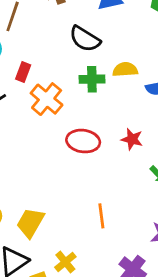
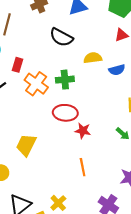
green cross: (92, 79) -> (65, 80), moved
red star: (132, 139) -> (83, 131), moved
yellow trapezoid: (30, 223) -> (26, 145), moved

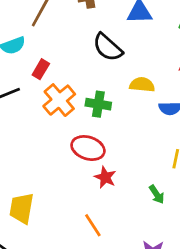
yellow trapezoid: (26, 145) -> (22, 208), moved, turned -30
orange line: (83, 167) -> (93, 225), turned -36

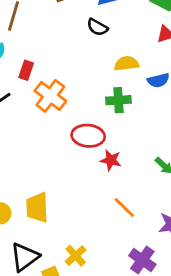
black semicircle: (108, 47) -> (97, 27), moved, size x0.7
green cross: (98, 104) -> (118, 100), moved
orange line: (93, 225) -> (124, 208), moved

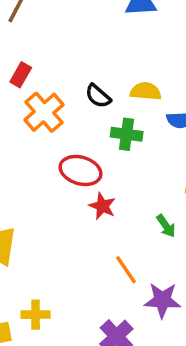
black semicircle: (97, 27) -> (98, 96), moved
orange line: (124, 208) -> (126, 270), moved
yellow cross: (76, 256) -> (36, 315), turned 30

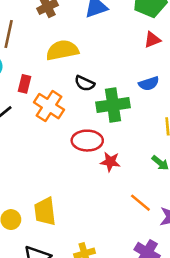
yellow semicircle: (146, 91) -> (62, 50), moved, size x1.4
green cross: (127, 134) -> (113, 105), size x1.4

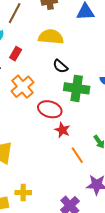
orange cross: (49, 106) -> (22, 87), moved
orange line: (140, 203) -> (77, 155), moved

